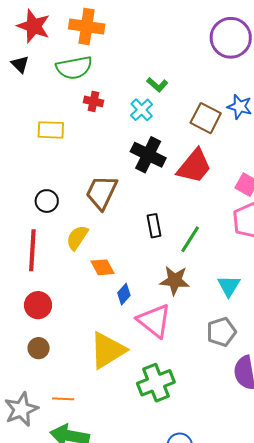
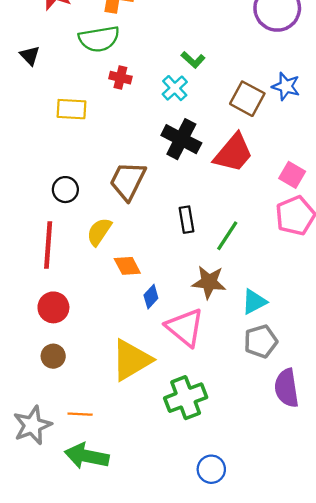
black triangle: (20, 64) -> (30, 56), moved
cyan triangle: (229, 286) -> (254, 302), moved, turned 30

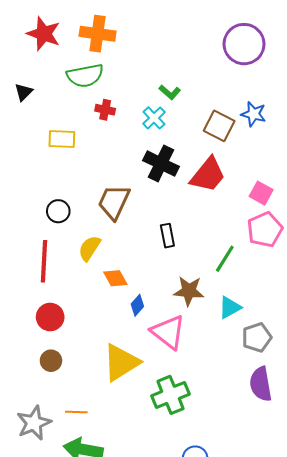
black triangle: (30, 56) -> (23, 92), turned 30
green line: (227, 236) -> (225, 259), moved
gray pentagon: (261, 341) -> (257, 337), moved

